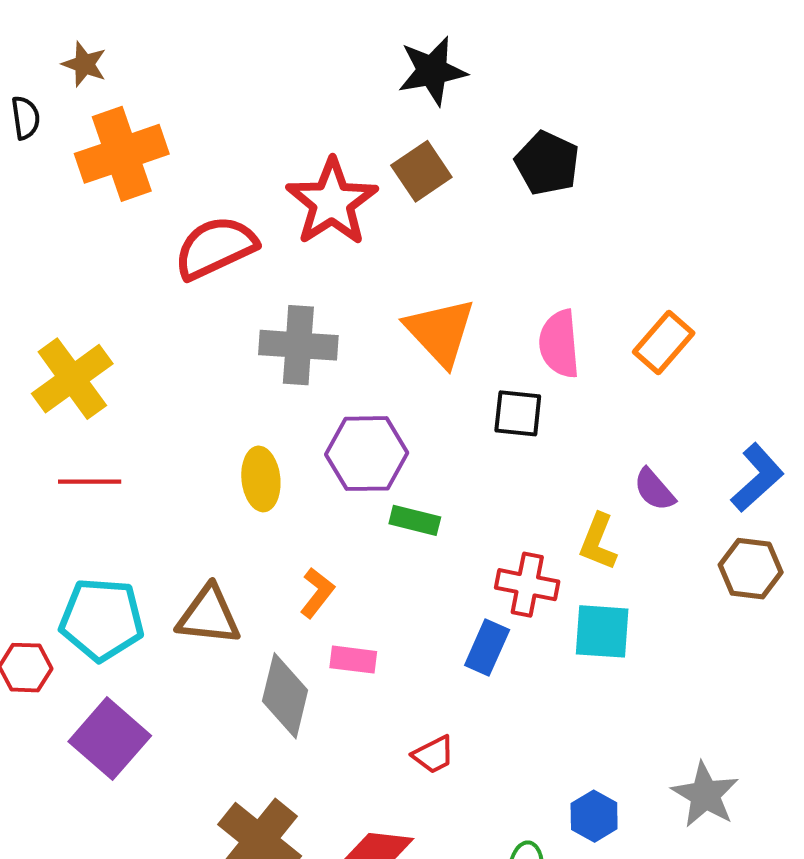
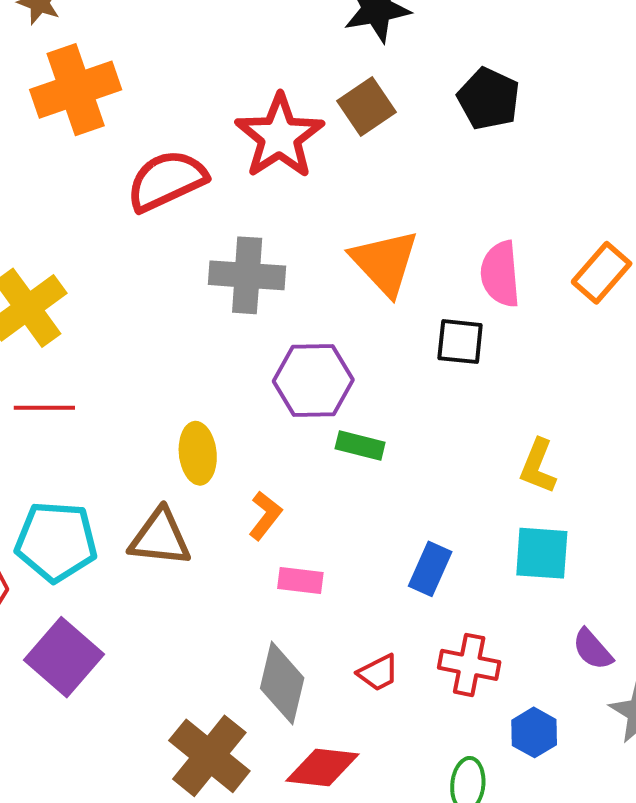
yellow ellipse: (261, 479) -> (198, 453), moved
purple semicircle: (654, 490) -> (592, 649), moved
red cross: (527, 585) -> (469, 665), moved
gray diamond: (285, 696) -> (282, 683), moved

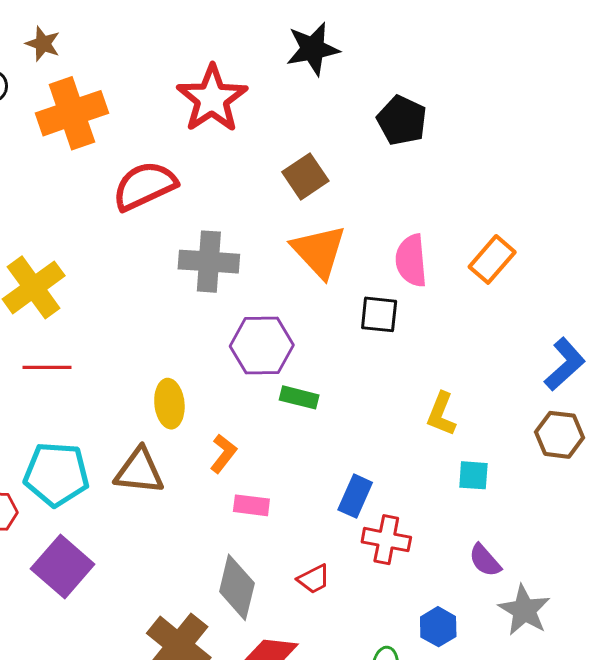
brown square: (367, 107) -> (305, 176), moved
red star: (280, 136) -> (212, 99), moved
cyan square: (542, 553) -> (473, 475), moved, size x0.7
red cross: (469, 665) -> (386, 540), moved

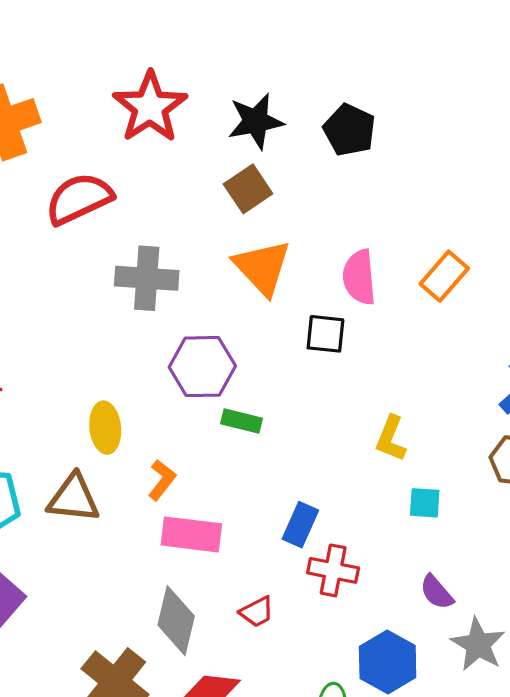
black star: (313, 49) -> (256, 121), moved
pink rectangle: (251, 505) -> (191, 534), size x1.6
blue hexagon: (438, 627) -> (388, 662), size x1.5

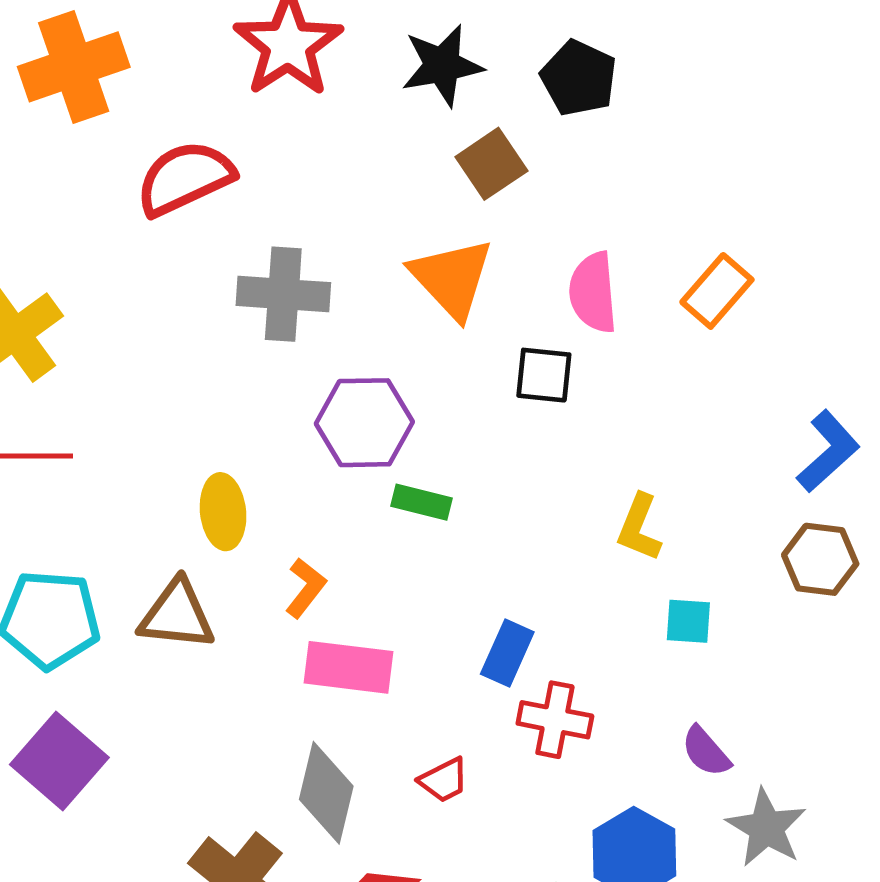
brown square: (248, 189) -> (491, 164), moved

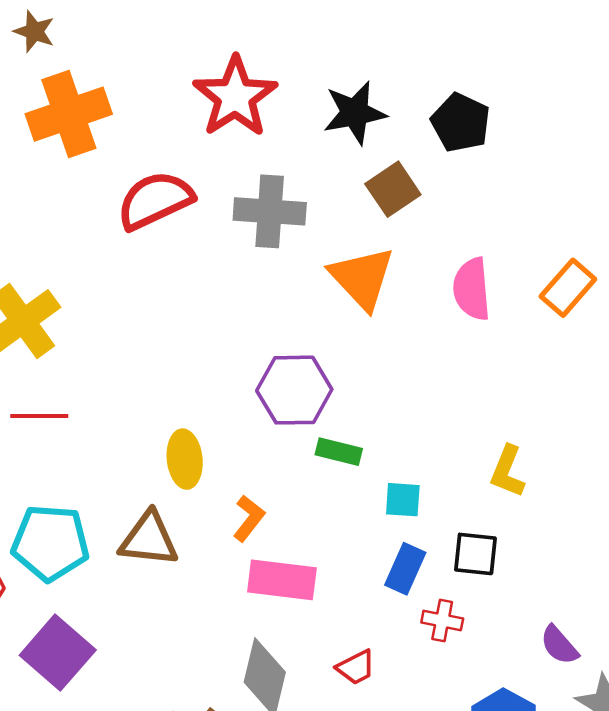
gray cross: (283, 294) -> (270, 211), moved
black square: (544, 375) -> (475, 554), moved
cyan square: (688, 621) -> (403, 500), moved
red cross: (555, 720) -> (442, 620), size x0.7

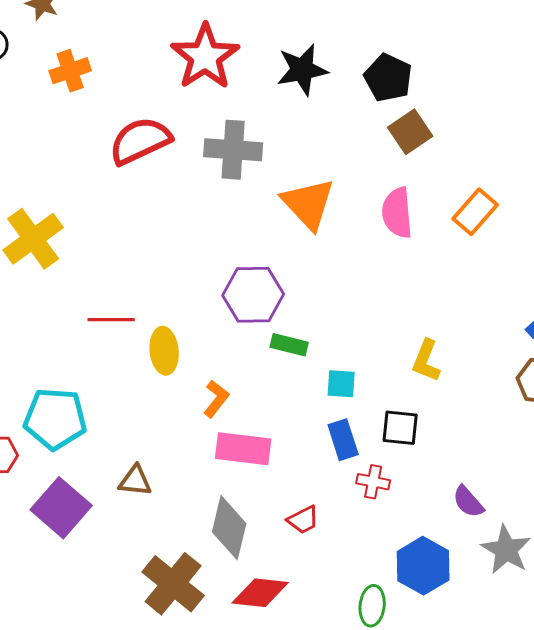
orange cross: (69, 114) -> (70, 71), size x0.6
brown square: (393, 189) -> (410, 132), moved
red line: (39, 416) -> (111, 320), moved
brown triangle: (149, 539) -> (135, 481), moved, size x0.7
blue rectangle: (405, 569) -> (343, 440), turned -42

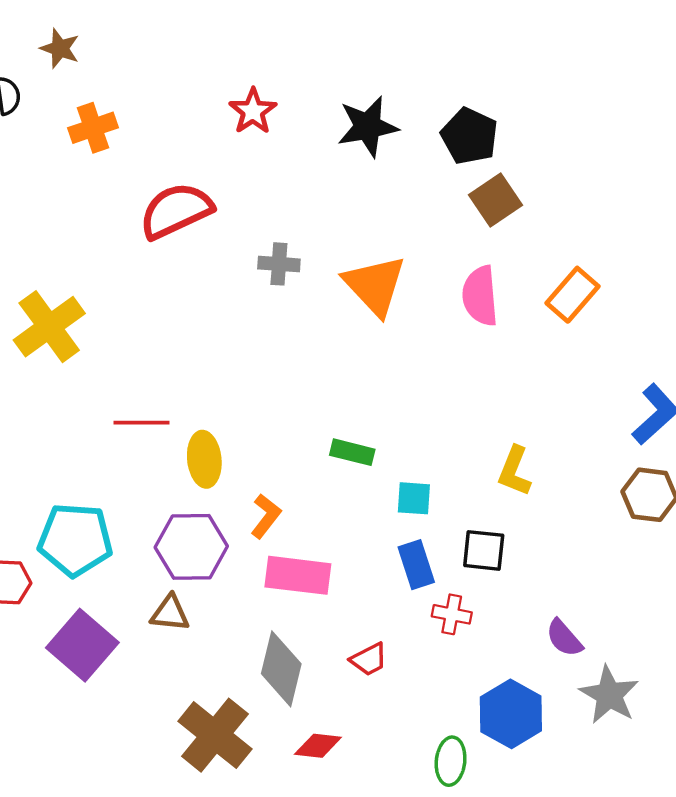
red star: (205, 57) -> (253, 111), size x0.6
gray cross: (233, 150) -> (279, 264), moved, size x0.6
purple hexagon: (253, 295) -> (191, 547), moved
red diamond: (260, 593) -> (318, 746), size x0.7

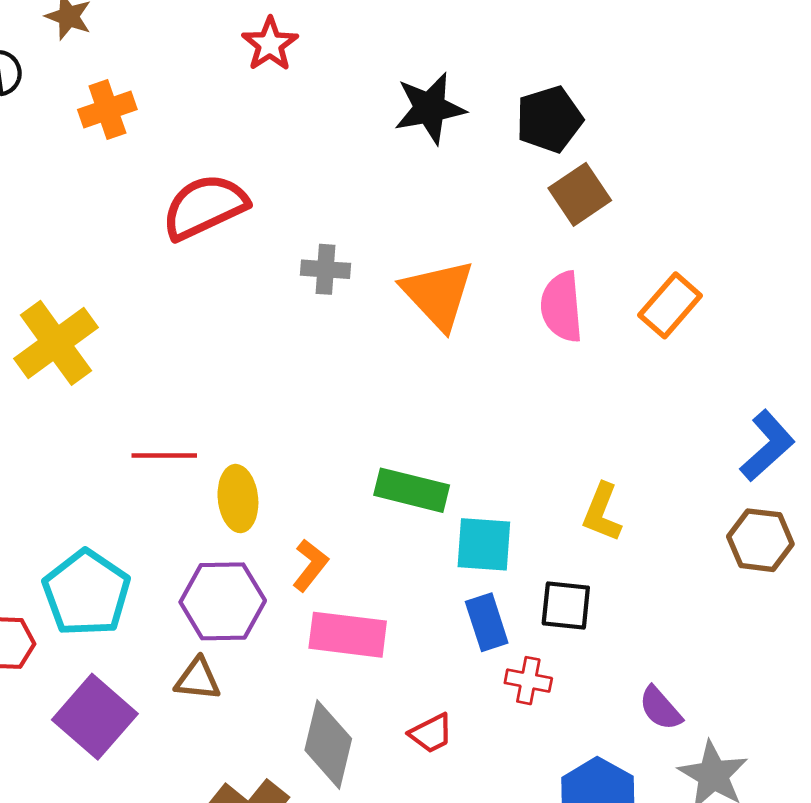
red star: (253, 111) -> (270, 44), moved
black pentagon: (469, 136) -> (549, 119), turned 30
green rectangle: (352, 452) -> (412, 490), size x1.4
cyan square: (414, 498) -> (484, 544), size x1.4
cyan pentagon: (75, 540) -> (87, 593), turned 30

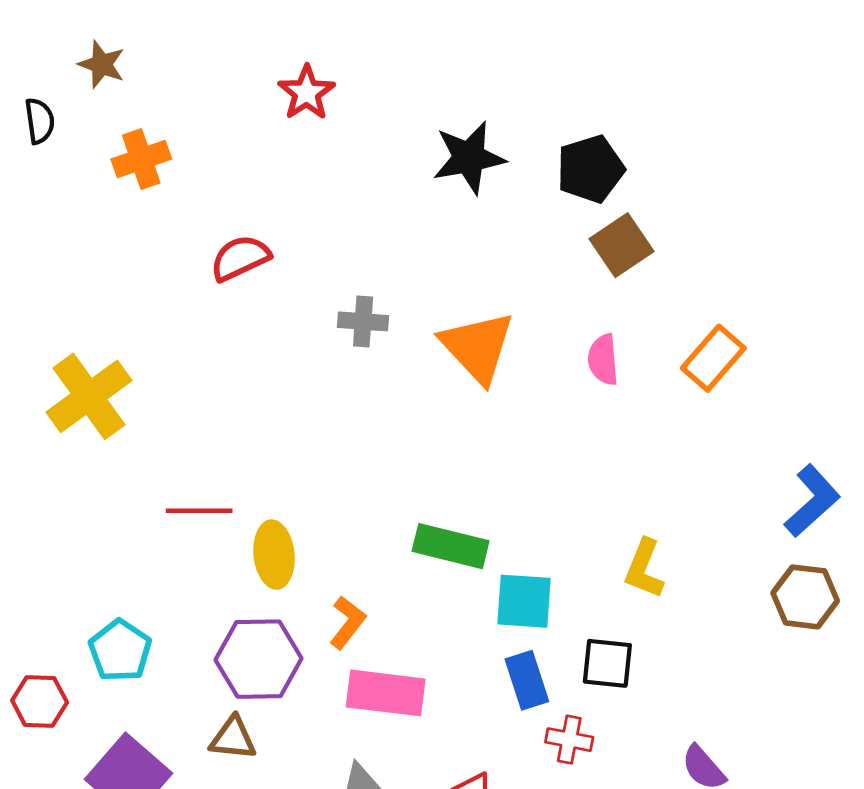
red semicircle: (205, 207) -> (240, 258), size x0.7
pink semicircle: (562, 307) -> (603, 360), size x0.7
cyan pentagon: (87, 593) -> (120, 651), size x0.7

